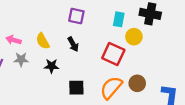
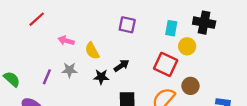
pink arrow: (13, 40) -> (66, 41), moved
black arrow: (73, 44) -> (122, 66), moved, turned -96
brown circle: (137, 83) -> (190, 86), moved

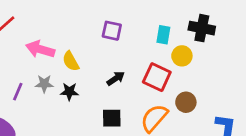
pink arrow: (66, 41) -> (40, 49), size x1.5
black arrow: (122, 66) -> (116, 78), moved
black star: (101, 77) -> (69, 92), moved

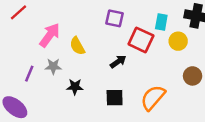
pink arrow: (40, 49) -> (50, 35), turned 110
red square: (157, 77) -> (141, 40), moved
black star: (69, 92) -> (75, 87), moved
brown circle: (186, 102) -> (193, 76), moved

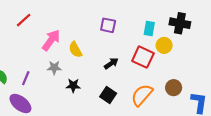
red square: (141, 40) -> (143, 57), moved
purple line: (29, 74) -> (26, 78), moved
brown circle: (193, 76) -> (174, 88), moved
black square: (115, 98) -> (108, 95), turned 35

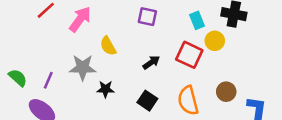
cyan rectangle: (149, 29) -> (197, 20), turned -32
pink arrow: (51, 40) -> (80, 19), moved
gray star: (54, 68) -> (83, 67), size x1.5
orange semicircle: (142, 95) -> (188, 101), turned -55

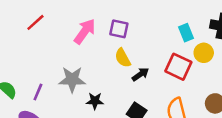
purple square: (147, 17) -> (119, 29), moved
pink arrow: (80, 19) -> (85, 31), moved
yellow semicircle: (108, 46) -> (123, 58), moved

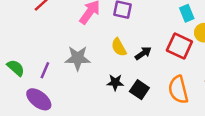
yellow semicircle: (123, 58) -> (119, 47), moved
black star: (95, 101) -> (115, 82), moved

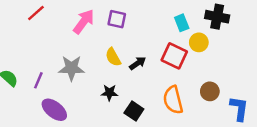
black square: (139, 90) -> (134, 111), moved
purple ellipse: (39, 99) -> (54, 110), moved

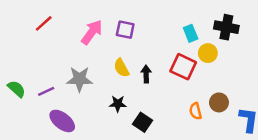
black arrow: (138, 63) -> (146, 74), turned -56
purple line: (38, 80) -> (46, 91), turned 42
orange semicircle: (173, 100) -> (196, 111), moved, size x0.6

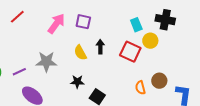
black arrow: (146, 74) -> (100, 47), moved

